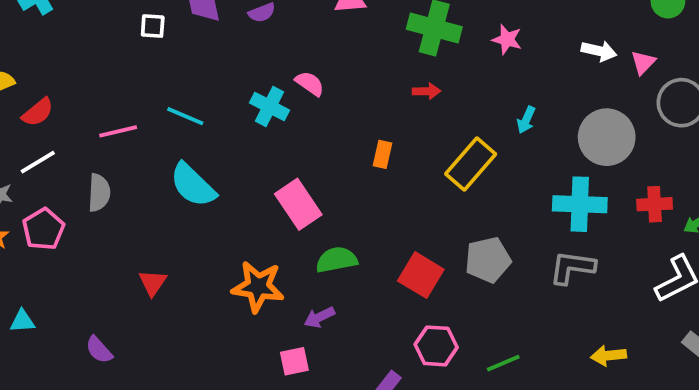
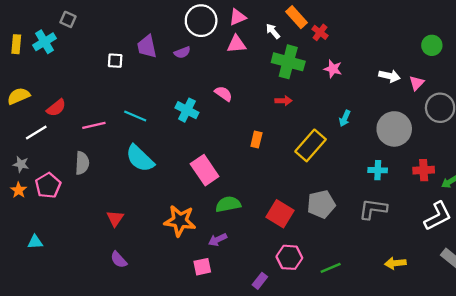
pink semicircle: (310, 84) -> (223, 94), moved
red semicircle: (38, 112) -> (56, 108), moved
white line: (38, 162) -> (36, 132), moved
cyan cross: (580, 204) -> (378, 170), size x0.6
purple semicircle: (99, 350) -> (119, 260), moved

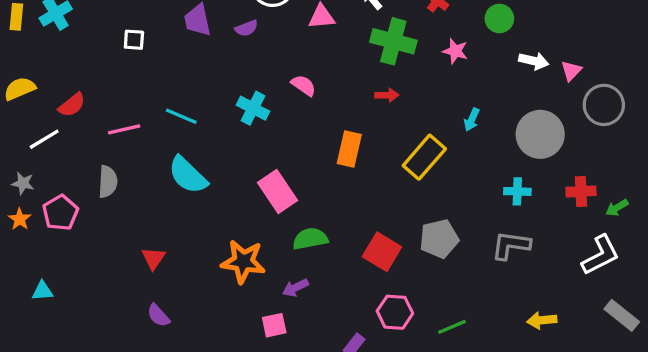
green circle: (432, 45) -> (499, 18), moved
white square: (115, 61) -> (134, 40), moved
orange rectangle: (256, 140) -> (349, 149), size x1.5

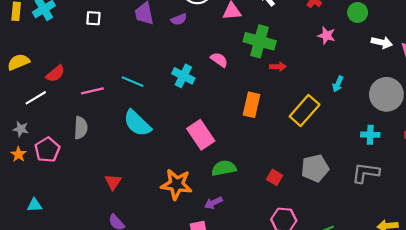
white square: (134, 40) -> (93, 18), moved
green cross: (393, 41) -> (260, 41), moved
red square: (382, 252) -> (275, 177), size x0.6

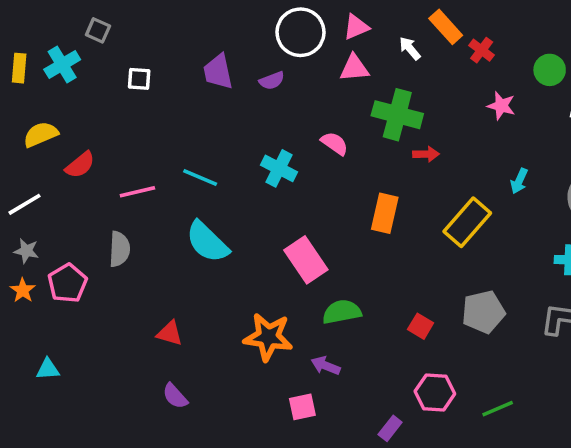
yellow semicircle: (18, 62) -> (41, 134), moved
white line: (36, 98) -> (25, 204), moved
red triangle: (113, 182) -> (170, 333), turned -48
purple arrow: (213, 203) -> (326, 366), turned 48

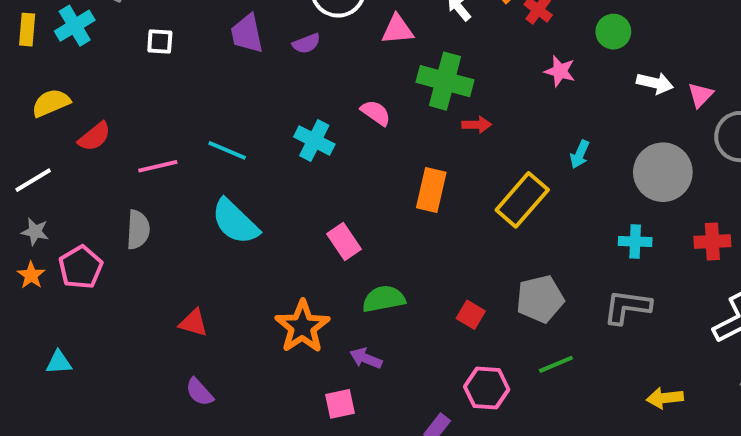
pink rectangle: (306, 260) -> (344, 242), size x0.7
orange star: (268, 337) -> (302, 327), turned 30
green line: (498, 409) -> (556, 364), moved

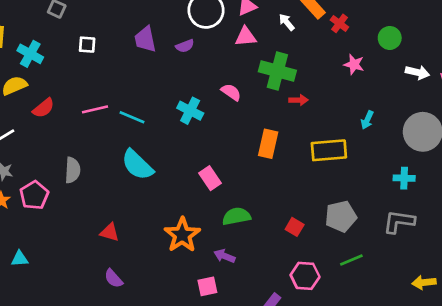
cyan cross: (75, 26) -> (30, 54), moved, turned -30
pink line: (158, 166) -> (95, 109), moved
yellow rectangle: (522, 200) -> (329, 150), turned 44

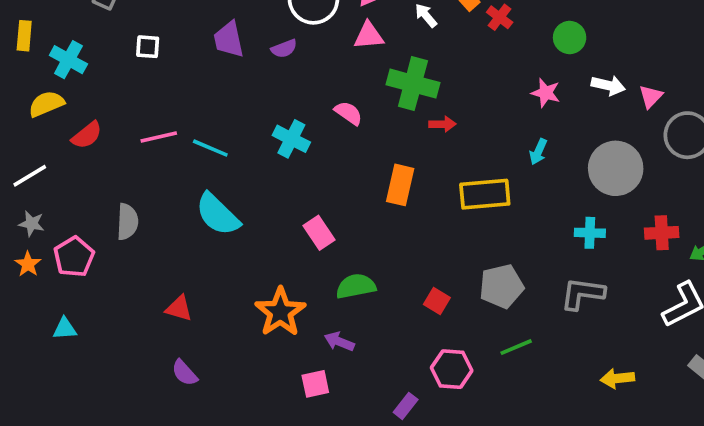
pink star: (354, 64) -> (546, 93), moved
cyan triangle: (20, 259) -> (65, 329), moved

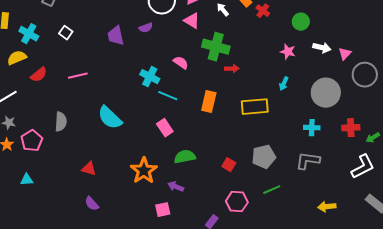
pink triangle: (369, 36) -> (192, 21), turned 36
purple trapezoid: (229, 39) -> (116, 36), moved
white square: (148, 47) -> (66, 33), moved, turned 32
cyan line: (210, 148) -> (168, 96), moved

